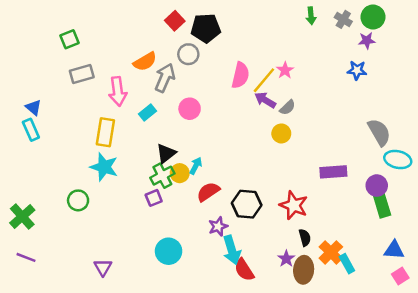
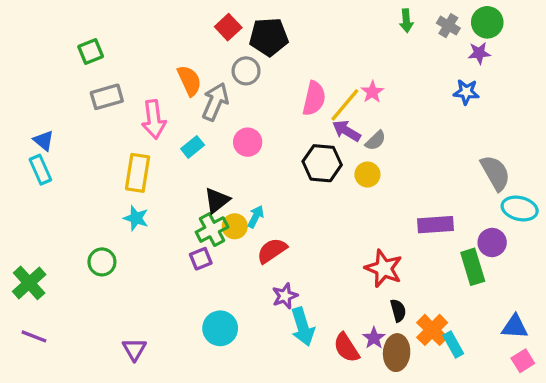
orange semicircle: (145, 62) -> (189, 81), turned -85
cyan star: (104, 167) -> (136, 218), size x0.7
black hexagon: (247, 204) -> (322, 163), moved
green rectangle: (382, 204) -> (473, 267), moved
red semicircle: (244, 270) -> (346, 348), moved

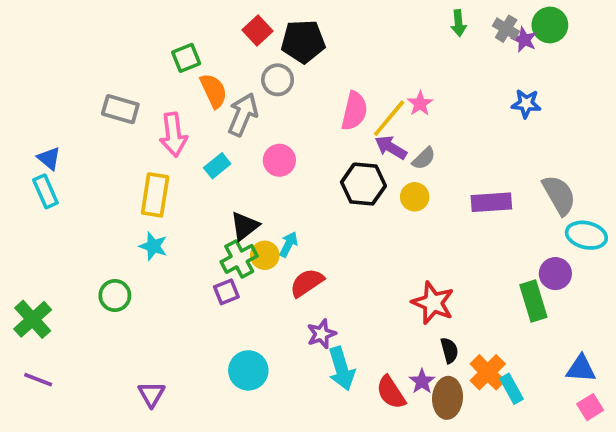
green square: (91, 51) -> (186, 58), moved
purple star: (479, 53) -> (524, 40), moved, turned 30
gray rectangle: (107, 97) -> (120, 109), turned 32
purple rectangle: (435, 225) -> (491, 202), moved

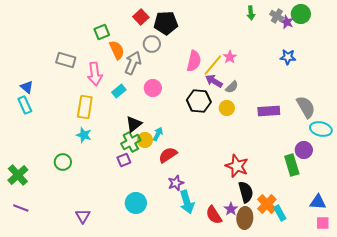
black semicircle: (449, 350) -> (246, 192), size x1.5
pink square: (590, 407) -> (323, 223), turned 32

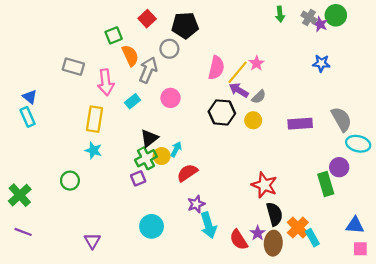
red square: (141, 17) -> (147, 19), moved

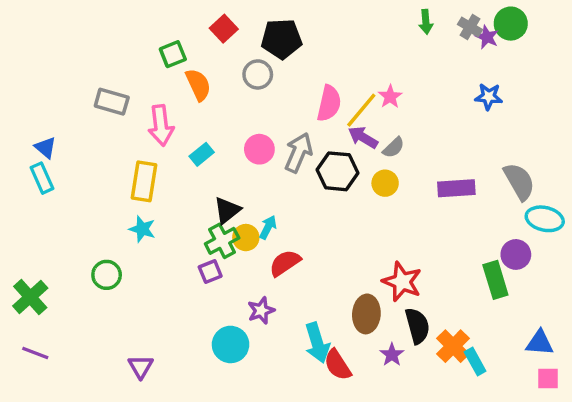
gray arrow: (148, 70) -> (298, 153), moved
purple star: (196, 204) -> (261, 311), moved
red semicircle: (239, 240) -> (338, 365), moved
brown ellipse: (273, 243) -> (366, 314), moved

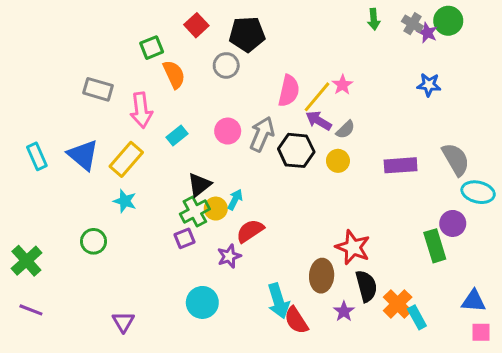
blue triangle: (45, 148) -> (83, 155), moved, size x1.6
yellow rectangle: (144, 181) -> (126, 159), turned 32
purple star: (261, 311) -> (229, 256), moved

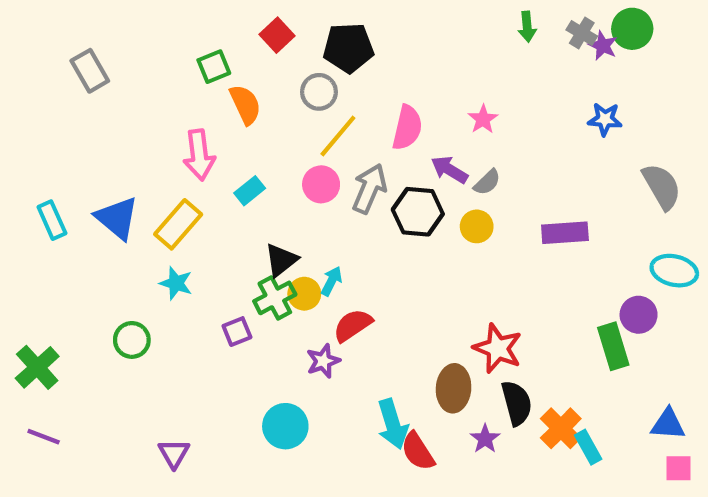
gray rectangle: (98, 89) -> (90, 71), moved, turned 44
yellow line: (317, 97) -> (338, 136), moved
gray semicircle: (456, 159) -> (662, 186), moved
purple square: (184, 238) -> (237, 332), moved

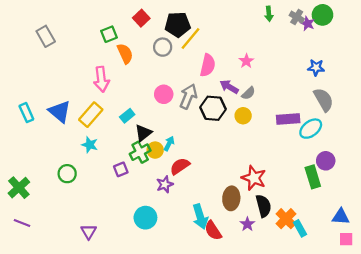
blue star: (605, 119) -> (316, 67), moved
yellow line: (338, 136) -> (191, 38), moved
gray semicircle: (662, 186) -> (324, 100), moved
cyan rectangle: (250, 191) -> (127, 116), moved
cyan ellipse: (674, 271) -> (311, 129), moved, turned -50

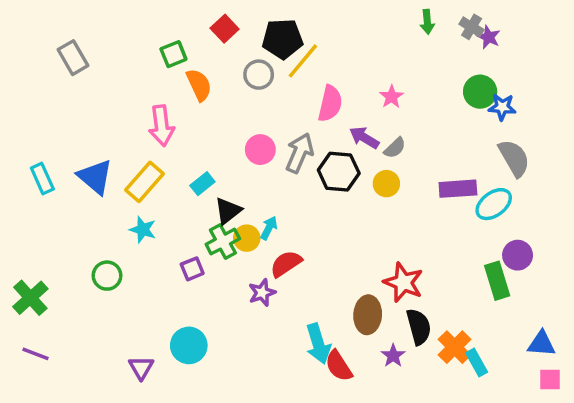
green circle: (322, 15) -> (480, 92), moved
cyan circle: (145, 218) -> (189, 345), moved

